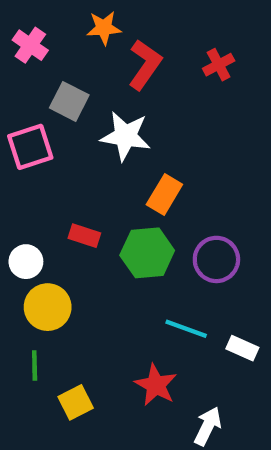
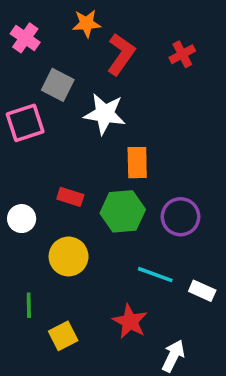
orange rectangle: (164, 195) -> (137, 163), turned -32
yellow circle: (48, 307) -> (69, 256), moved

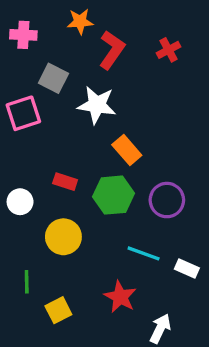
pink cross: (25, 38) -> (23, 35), turned -32
orange rectangle: (137, 163) -> (127, 150), turned -40

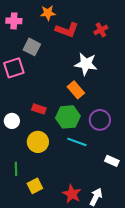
red L-shape: (112, 50) -> (67, 30), turned 75
white star: (97, 105) -> (86, 64), moved
cyan line: (144, 253) -> (77, 142), moved
red star: (120, 297) -> (72, 194), moved

